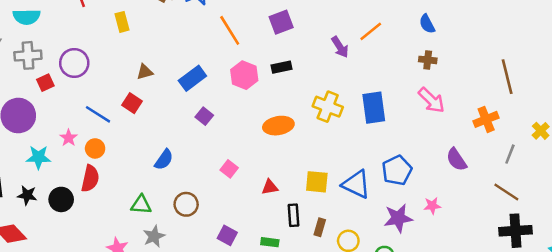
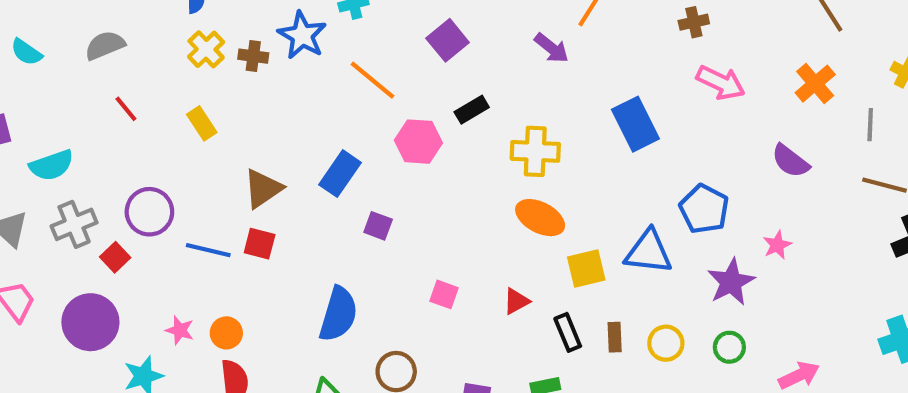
brown triangle: (145, 72) -> (263, 189), size x1.5
yellow cross: (328, 107) -> (535, 151), moved
blue line: (98, 114) -> (208, 250), moved
orange ellipse: (278, 126) -> (540, 218), moved, turned 56
blue semicircle: (164, 160) -> (338, 314), size x1.5

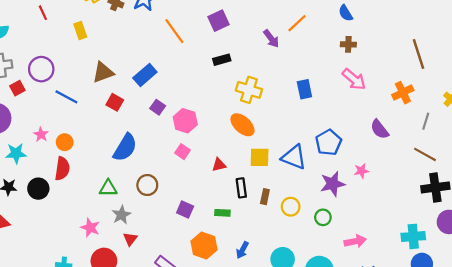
blue rectangle: (635, 124) -> (304, 89), size x0.7
pink hexagon: (418, 142) -> (185, 121), moved
red square: (260, 244) -> (115, 102), moved

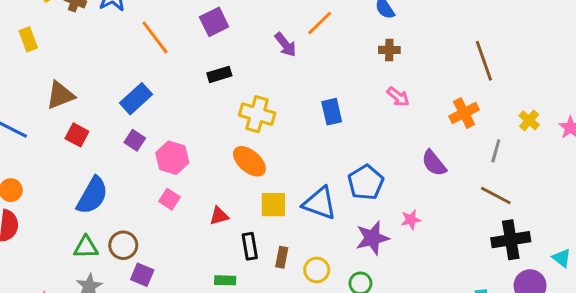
blue rectangle: (145, 75) -> (136, 99), moved
pink arrow: (354, 79) -> (398, 97), size x0.7
green triangle: (108, 188) -> (86, 247), moved
purple square: (185, 209) -> (142, 275), moved

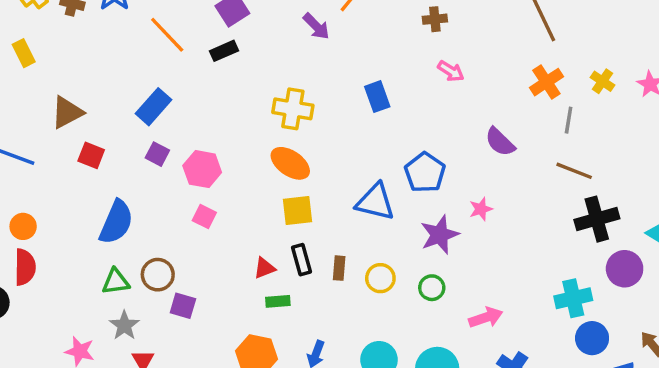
black rectangle: (219, 74) -> (224, 51), moved
orange cross: (464, 113) -> (546, 82), moved
yellow square: (273, 205) -> (298, 211), moved
red triangle: (219, 216) -> (264, 268), moved

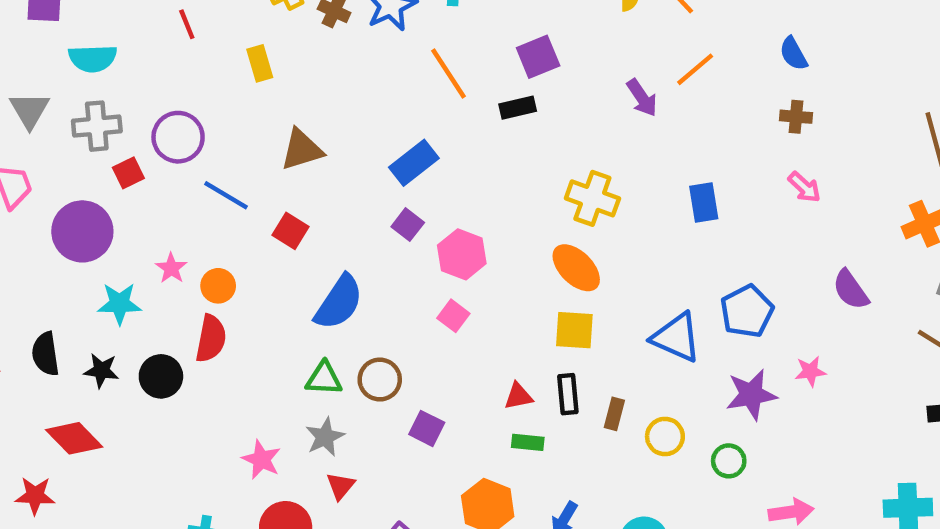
red square: (91, 155) -> (290, 231), moved
purple square: (183, 306) -> (427, 428), moved

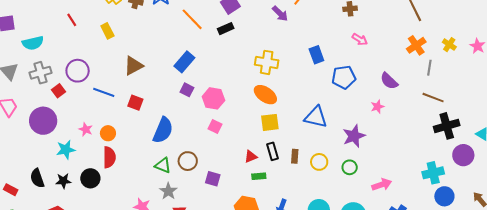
blue pentagon: (747, 311) -> (344, 77), moved, turned 30
pink star: (810, 371) -> (377, 107), moved
green triangle: (324, 379) -> (163, 165), turned 30

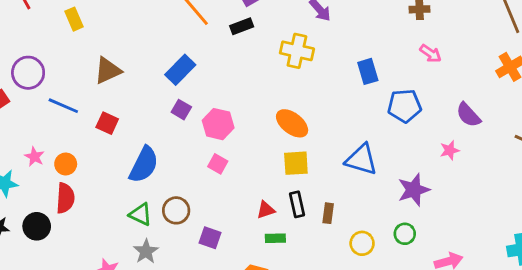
yellow cross: (267, 62) -> (297, 51), moved
yellow circle: (319, 162) -> (362, 243), moved

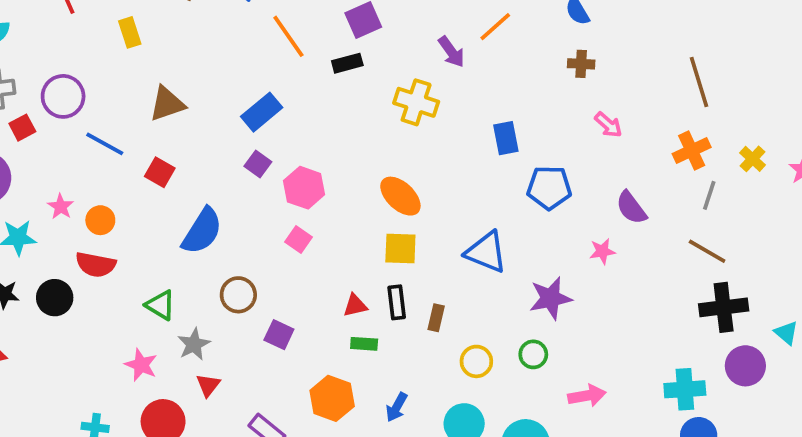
pink arrow: (431, 53) -> (608, 125), moved
red semicircle: (65, 198) -> (96, 265), turned 92
green triangle: (141, 214) -> (161, 305), moved

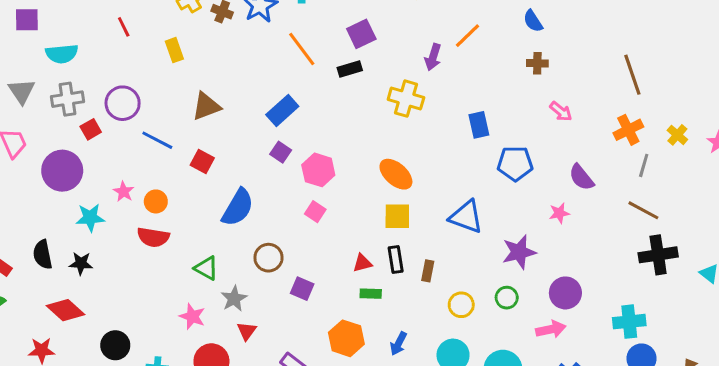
purple arrow: (451, 52) -> (433, 57), turned 55
black circle: (55, 298) -> (115, 345), moved
purple circle: (745, 366) -> (565, 293), moved

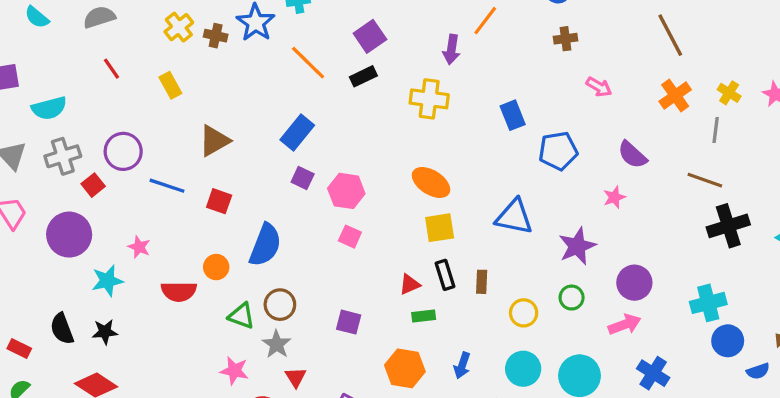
gray line: (644, 165) -> (716, 130), moved
orange circle: (156, 201) -> (216, 267), moved
brown circle: (268, 258) -> (280, 305), moved

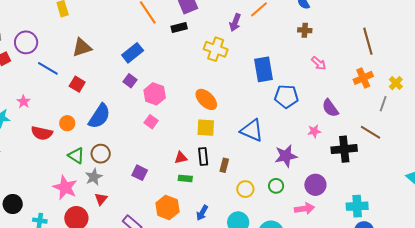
blue rectangle: (513, 115) -> (264, 69), size x1.4
black cross: (728, 226) -> (344, 149), moved
pink star: (234, 371) -> (65, 187), size x1.4

